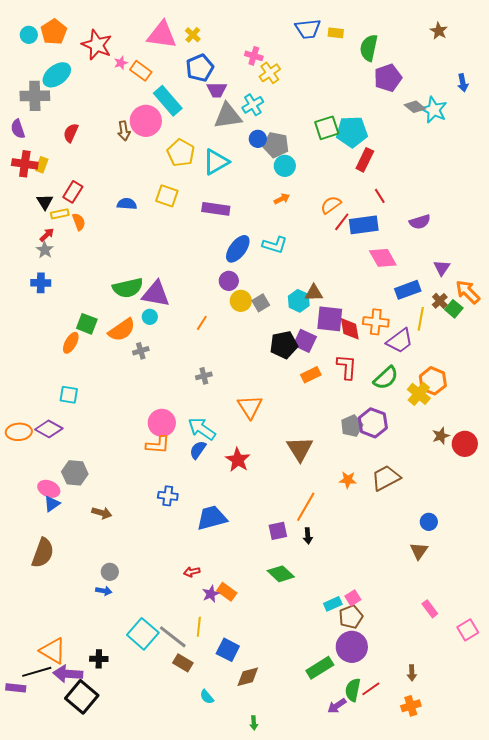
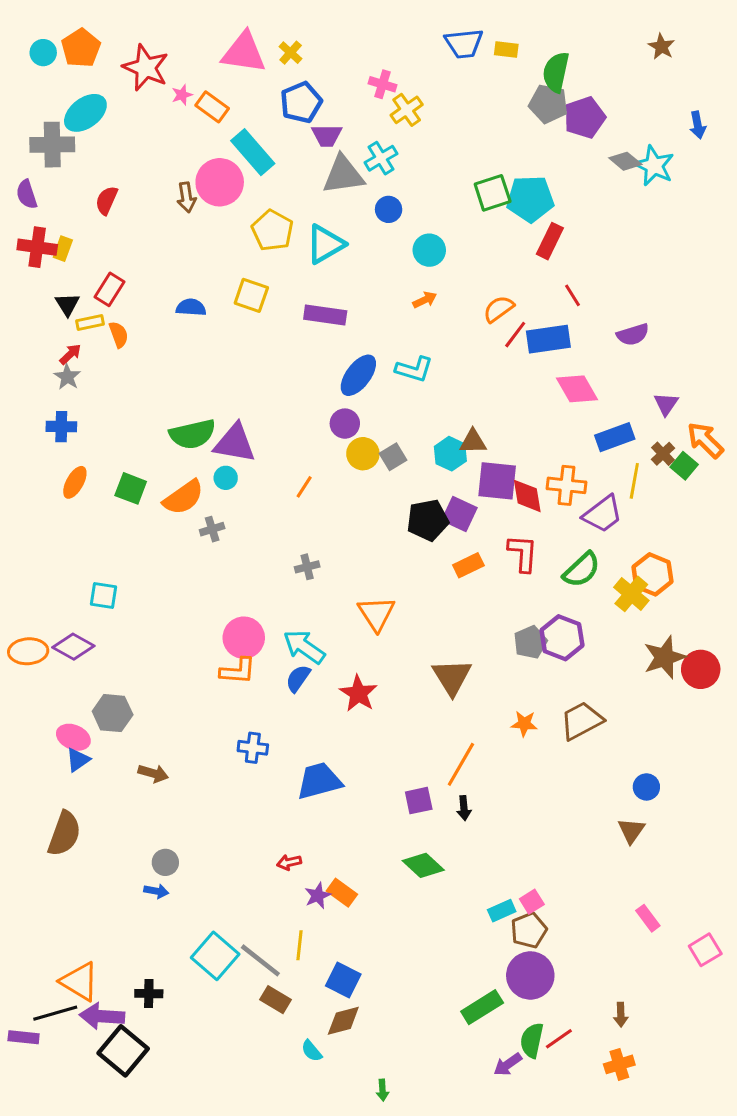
gray pentagon: (276, 145) -> (548, 104), moved
orange ellipse: (71, 343) -> (75, 482), moved
brown star: (441, 436) -> (665, 657), size x1.6
brown diamond: (248, 677) -> (343, 1021), moved

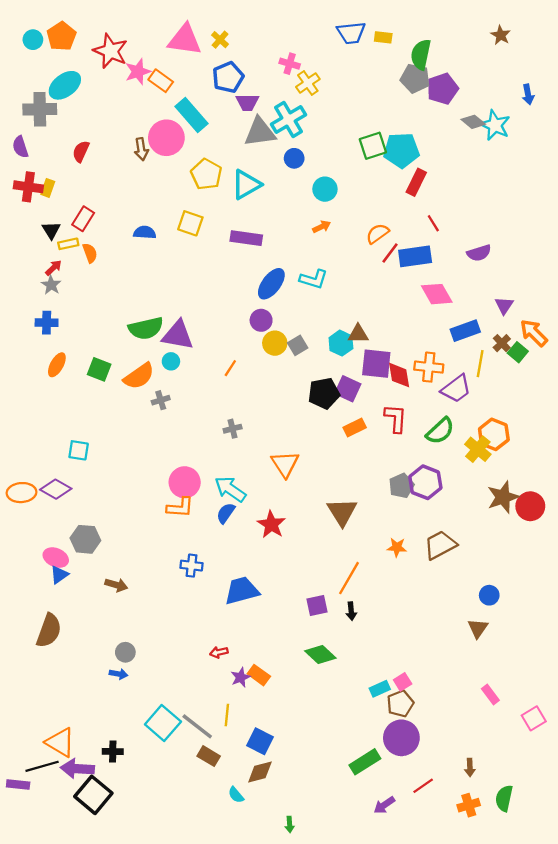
pink star: (182, 95) -> (138, 72), size x1.6
cyan cross: (381, 158) -> (288, 120), size x1.4
green semicircle: (532, 1040) -> (504, 798), moved

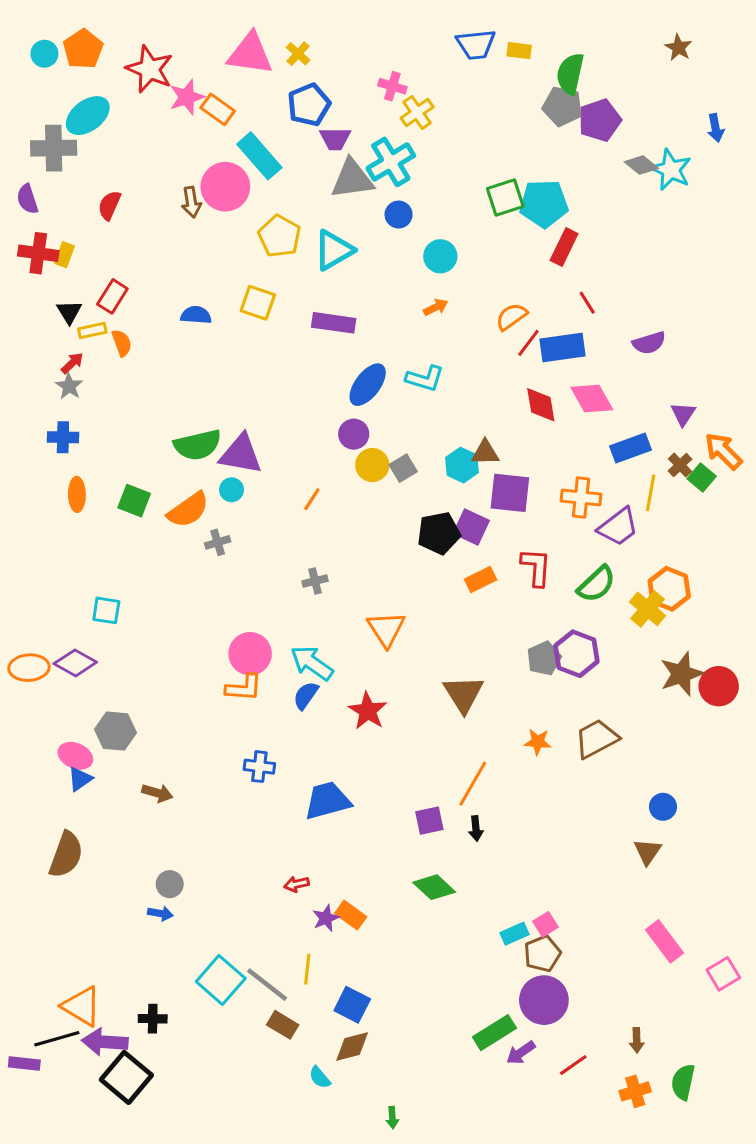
orange ellipse: (57, 365) -> (77, 494), turned -30
red diamond: (399, 375) -> (541, 405), moved
pink rectangle: (490, 694) -> (665, 941), size x1.5
purple arrow: (384, 805) -> (521, 1053), moved

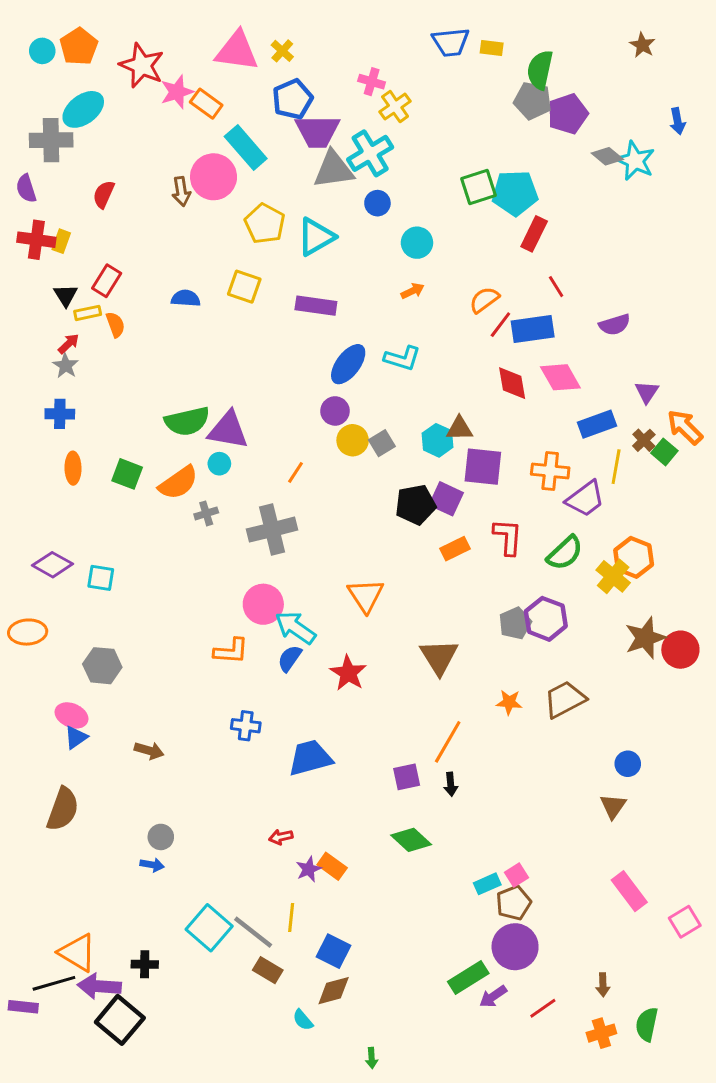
purple trapezoid: (335, 139) -> (317, 131), size x1.5
gray cross: (315, 581) -> (272, 530), moved, size x2.0
pink circle: (250, 654) -> (263, 604), moved
purple diamond: (75, 663) -> (52, 565), moved
gray hexagon: (116, 731) -> (102, 666), moved

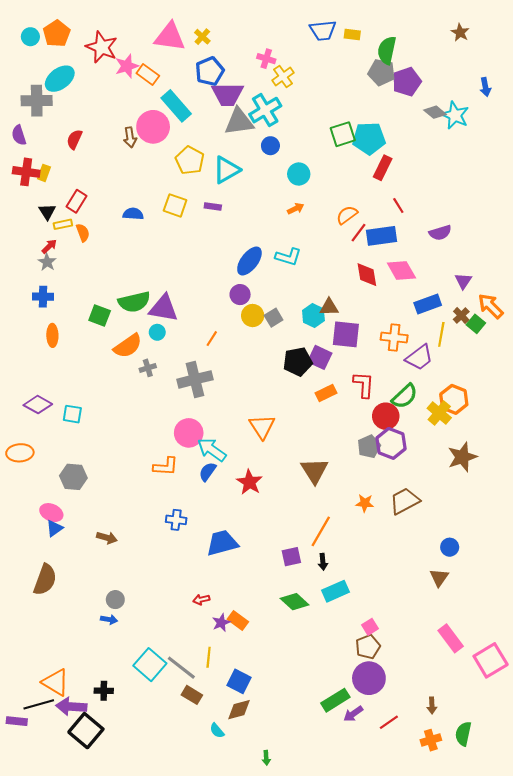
purple rectangle: (316, 306) -> (213, 206), moved, size x0.6
green square: (127, 474) -> (100, 316), moved
red circle: (680, 650) -> (386, 416), moved
cyan rectangle: (487, 884) -> (335, 591), moved, size x1.4
pink square: (685, 922) -> (491, 660), size x1.5

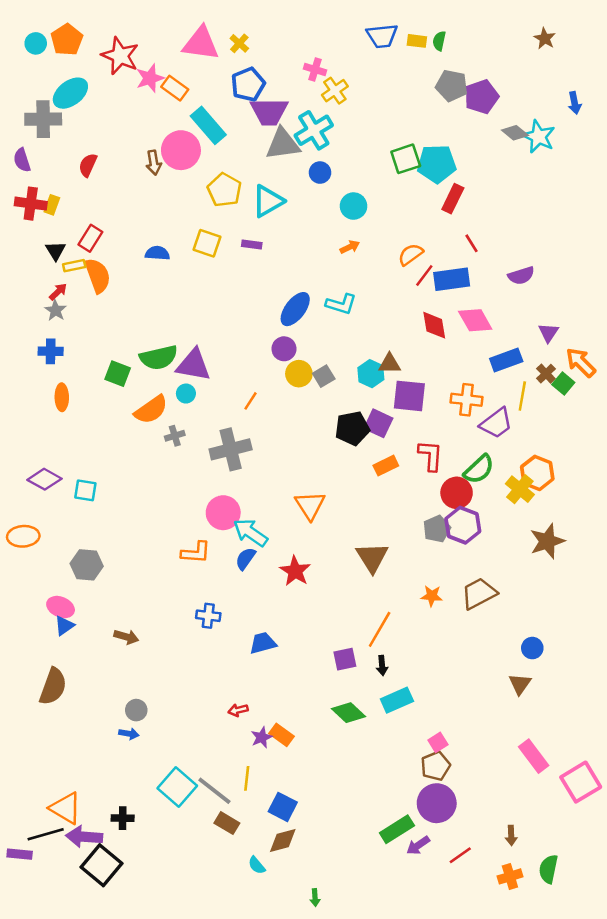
green semicircle: (387, 50) -> (439, 41), moved, size x0.6
orange semicircle: (83, 233) -> (98, 276), size x1.6
blue trapezoid: (222, 543) -> (263, 643), size x0.7

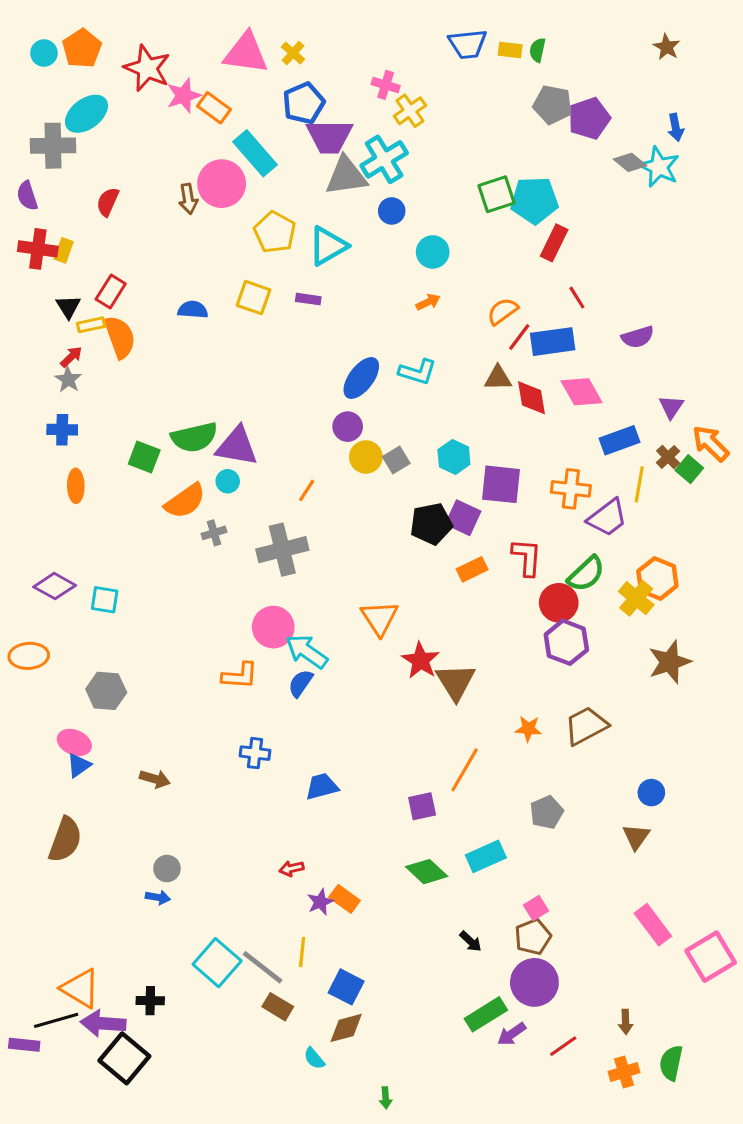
blue arrow: (575, 103) -> (676, 127), moved
brown triangle: (390, 364) -> (498, 378), moved
gray pentagon: (437, 529) -> (547, 812), moved
red star: (295, 571) -> (421, 660), moved
black arrow: (382, 665) -> (471, 941), moved, turned -42

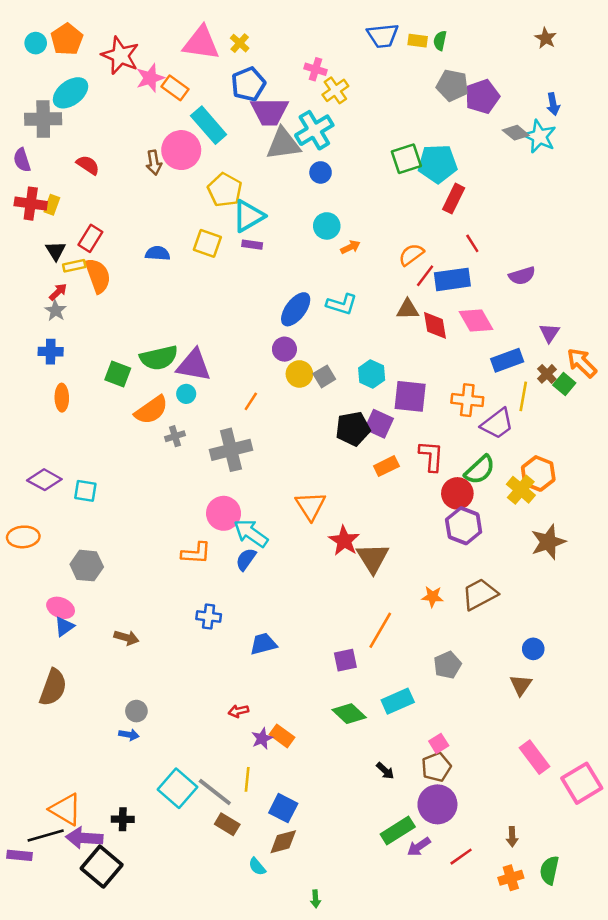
red semicircle: (108, 202) -> (88, 165), turned 100
cyan triangle: (328, 246) -> (248, 216), moved
cyan circle: (433, 252) -> (327, 226), moved

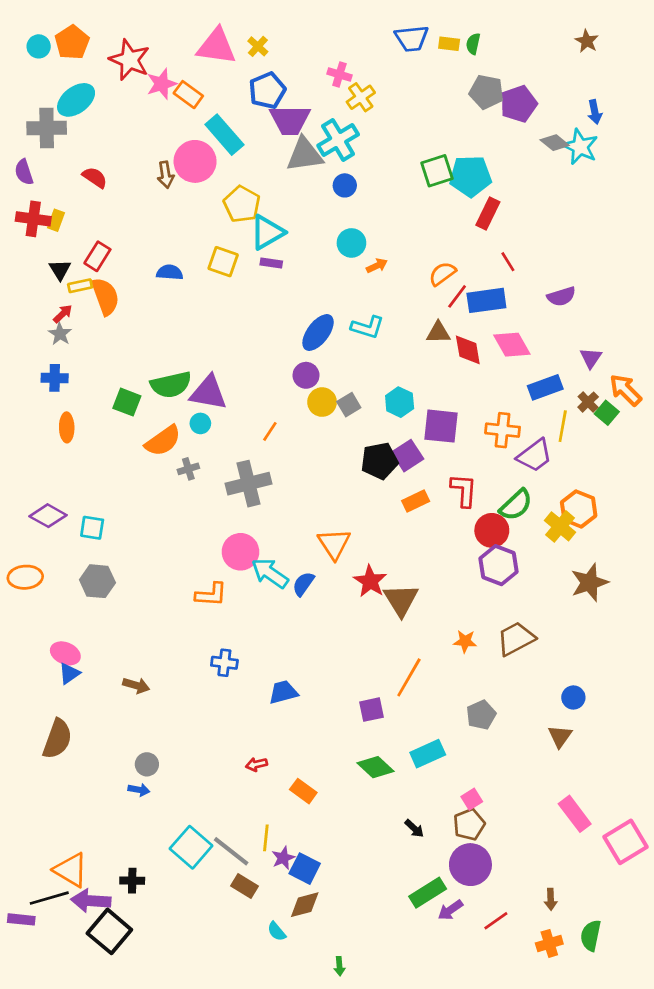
purple square: (379, 424) -> (408, 456), turned 32
blue semicircle: (246, 559) -> (303, 584), moved
gray hexagon: (87, 566) -> (97, 581), moved
purple star: (262, 738) -> (283, 858), moved

